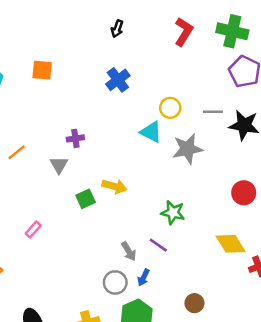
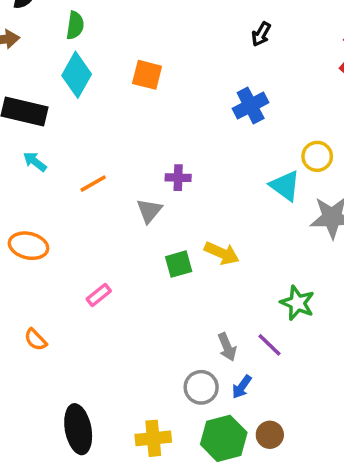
brown circle: (194, 303) -> (270, 435), moved

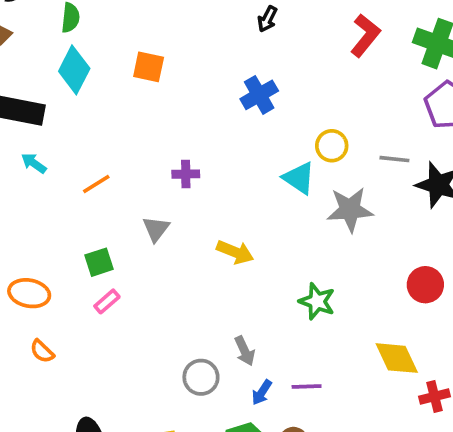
gray triangle: (149, 211) -> (156, 229), moved
orange ellipse: (29, 246) -> (29, 293), moved
green square: (179, 264) -> (99, 262), moved
purple line: (270, 345) -> (307, 387), moved, turned -44
gray circle: (201, 387) -> (201, 377), moved

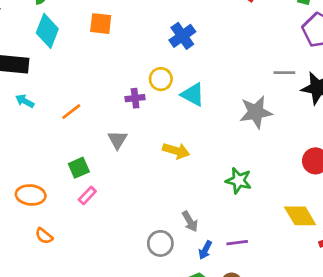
yellow circle: (332, 146) -> (161, 79), moved
cyan triangle: (299, 178) -> (193, 95), moved

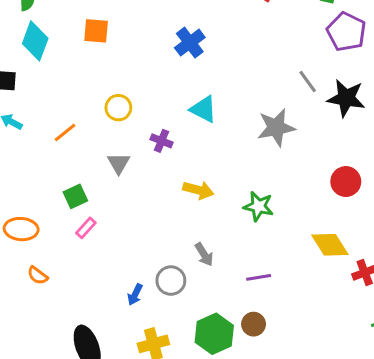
gray line: (284, 73) -> (308, 81), turned 55
yellow circle: (161, 79) -> (118, 108), moved
purple cross: (135, 98) -> (161, 141), moved, turned 30
yellow arrow: (176, 151) -> (198, 190), moved
blue arrow: (205, 250) -> (135, 295), moved

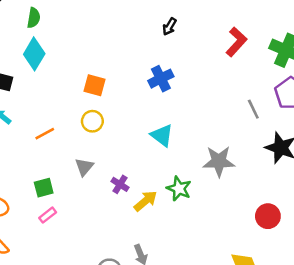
orange square: (96, 31) -> (94, 85), moved
gray line: (308, 81) -> (253, 109), moved
purple cross: (161, 141) -> (120, 184), moved
yellow arrow: (198, 190) -> (146, 201), turned -65
green star: (258, 206) -> (179, 189), moved

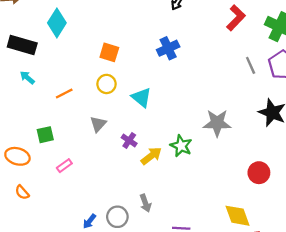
gray line: (253, 109) -> (251, 65), moved
cyan triangle: (162, 135) -> (141, 97), moved
green square: (44, 188) -> (45, 135), moved

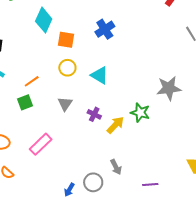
cyan diamond: (57, 23) -> (44, 20), moved
blue cross: (168, 48) -> (105, 29), moved
green square: (45, 135) -> (25, 102), moved
pink rectangle: (64, 166) -> (41, 144), size x1.6

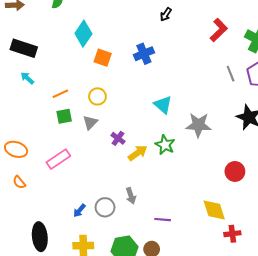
yellow circle: (67, 68) -> (97, 96), moved
cyan triangle: (100, 75) -> (163, 105), moved
green square: (25, 102) -> (64, 116), moved

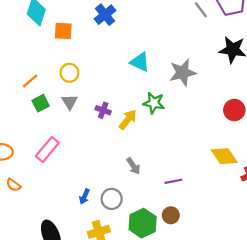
gray circle: (105, 207) -> (112, 199), moved

